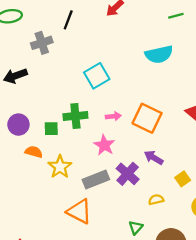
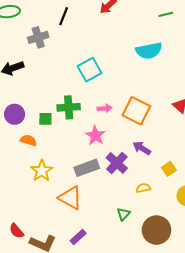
yellow star: (60, 167) -> (42, 171), moved

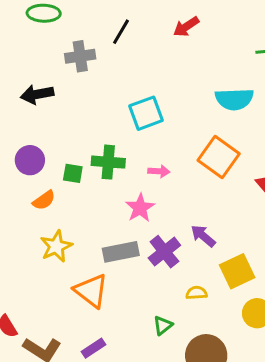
orange square: (136, 111) -> (219, 157), moved
orange semicircle: (28, 140) -> (44, 200), turned 119
yellow square: (169, 169) -> (237, 271), size x1.6

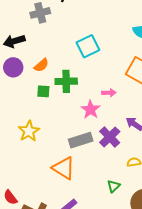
purple circle: (30, 160) -> (13, 67), moved
pink arrow: (159, 171) -> (109, 93), moved
orange semicircle: (44, 200) -> (41, 65), moved
yellow star: (56, 246) -> (29, 131), moved

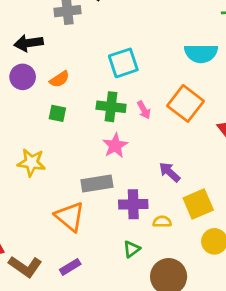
green cross: (66, 81) -> (111, 107), moved
pink arrow: (109, 93) -> (144, 110), moved, turned 56
yellow star: (29, 131) -> (31, 162), turned 30
purple cross: (110, 137) -> (133, 204), moved, turned 35

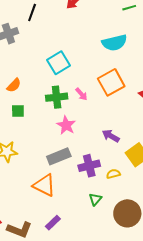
orange square: (186, 103) -> (111, 82), turned 36

